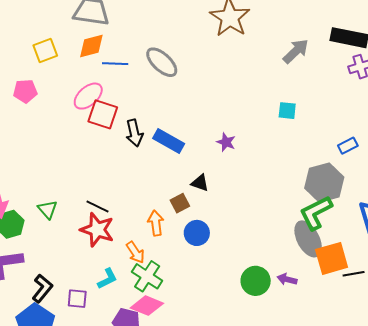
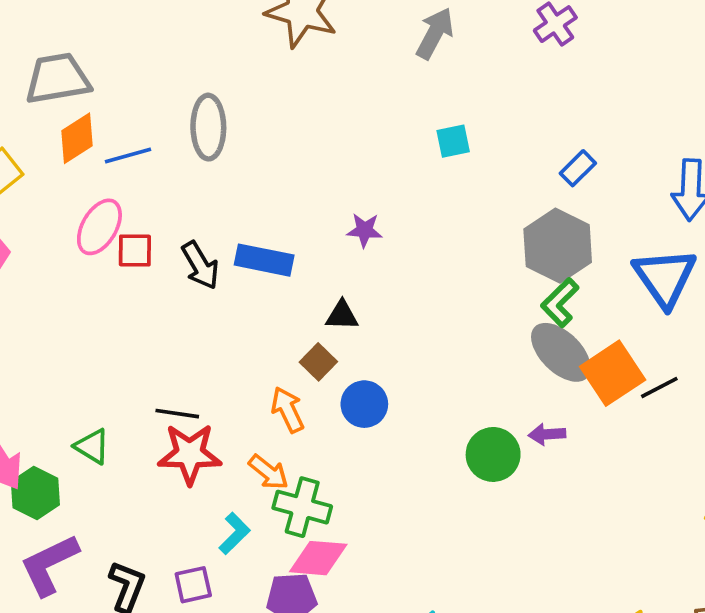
gray ellipse: (162, 62) -> (208, 127), turned 64
red square: (103, 114) -> (135, 251), size x0.7
green L-shape: (316, 213) -> (560, 303), size x0.7

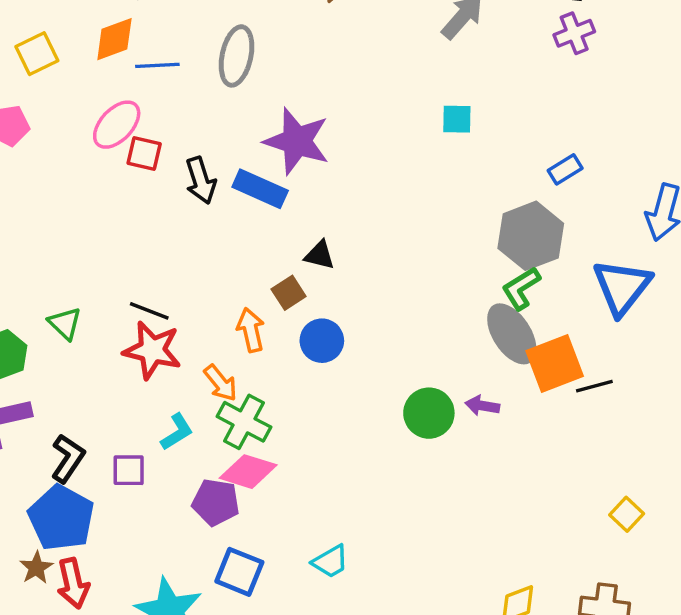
purple star: (365, 230) -> (297, 141), moved, size x2.0

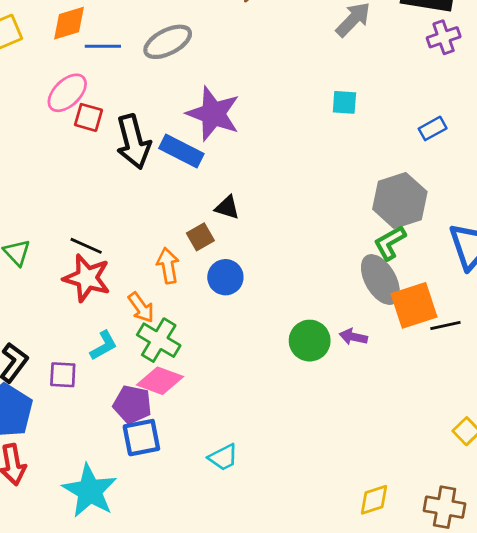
gray ellipse: (237, 56) -> (168, 42), turned 48
blue rectangle: (565, 169) -> (433, 128), moved
black arrow: (201, 180) -> (133, 142), size x1.4
blue square: (239, 572) -> (141, 438), moved, turned -36

